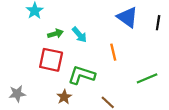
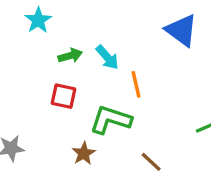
orange line: (113, 52) -> (136, 84), moved
red square: (51, 60) -> (63, 96), size x0.7

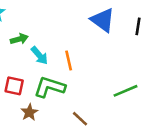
cyan arrow: (107, 57) -> (39, 55), moved
red square: (63, 96) -> (14, 86), moved

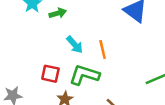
green arrow: (19, 39) -> (58, 13), moved

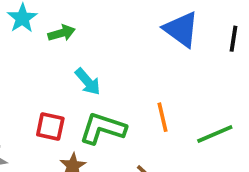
orange line: (103, 49) -> (162, 117), moved

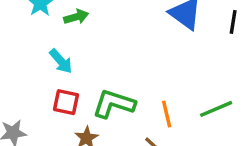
cyan arrow: (88, 82) -> (61, 61), moved
orange line: (162, 117) -> (167, 114), moved

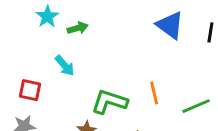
red square: (66, 102) -> (30, 90), moved
orange line: (167, 114) -> (154, 93), moved

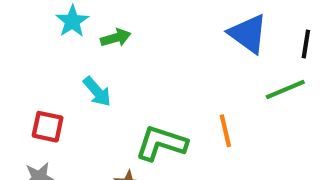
green line: (196, 106) -> (285, 89), moved

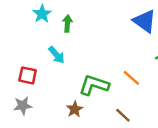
green arrow: (116, 38) -> (67, 24), turned -70
orange line: (225, 131) -> (131, 78), turned -36

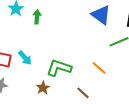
cyan arrow: (57, 55) -> (25, 58), moved
orange line: (131, 78) -> (99, 68), moved

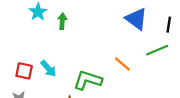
orange line: (99, 68) -> (122, 64), moved

